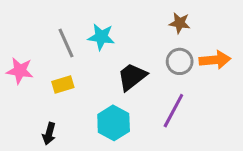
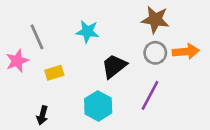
brown star: (180, 23) -> (155, 20), size x1.5
gray line: (66, 43) -> (37, 37), moved
pink star: (20, 71) -> (17, 61), turned -30

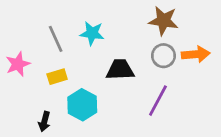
gray line: (37, 37) -> (56, 39), moved
black trapezoid: (114, 66) -> (120, 70), turned 36
cyan hexagon: (98, 106) -> (82, 105), moved

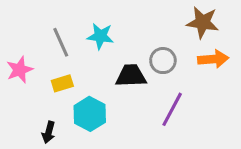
brown star: (163, 21) -> (203, 22), moved
gray circle: (163, 56) -> (163, 61), moved

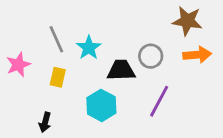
cyan star: (100, 36) -> (89, 48), moved, turned 30
yellow rectangle: (62, 83) -> (58, 77), turned -60
cyan hexagon: (90, 114) -> (101, 105), moved

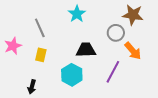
cyan star: (89, 48) -> (77, 14), moved
orange arrow: (197, 55) -> (133, 51), moved, turned 54
gray circle: (151, 56) -> (116, 33), moved

